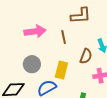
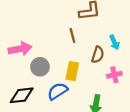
pink arrow: (35, 31) -> (20, 49), moved

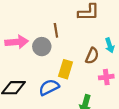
brown line: (72, 35) -> (56, 30), moved
gray circle: (40, 67) -> (42, 47), moved

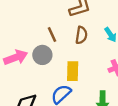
brown semicircle: (92, 56) -> (81, 35), moved

